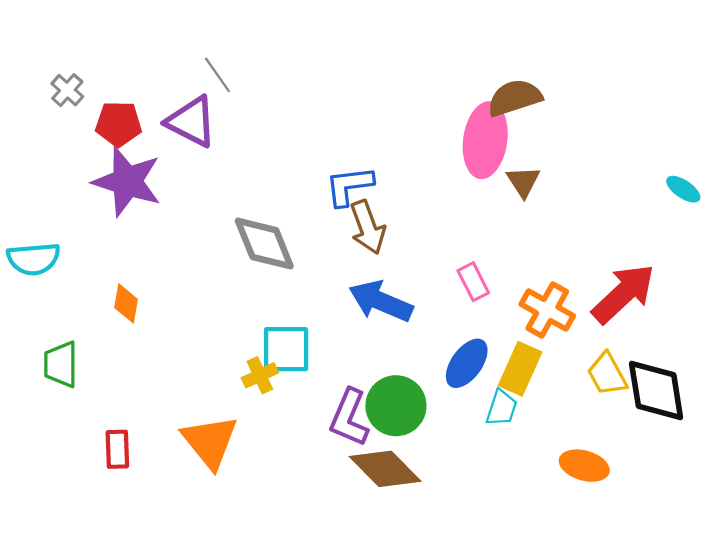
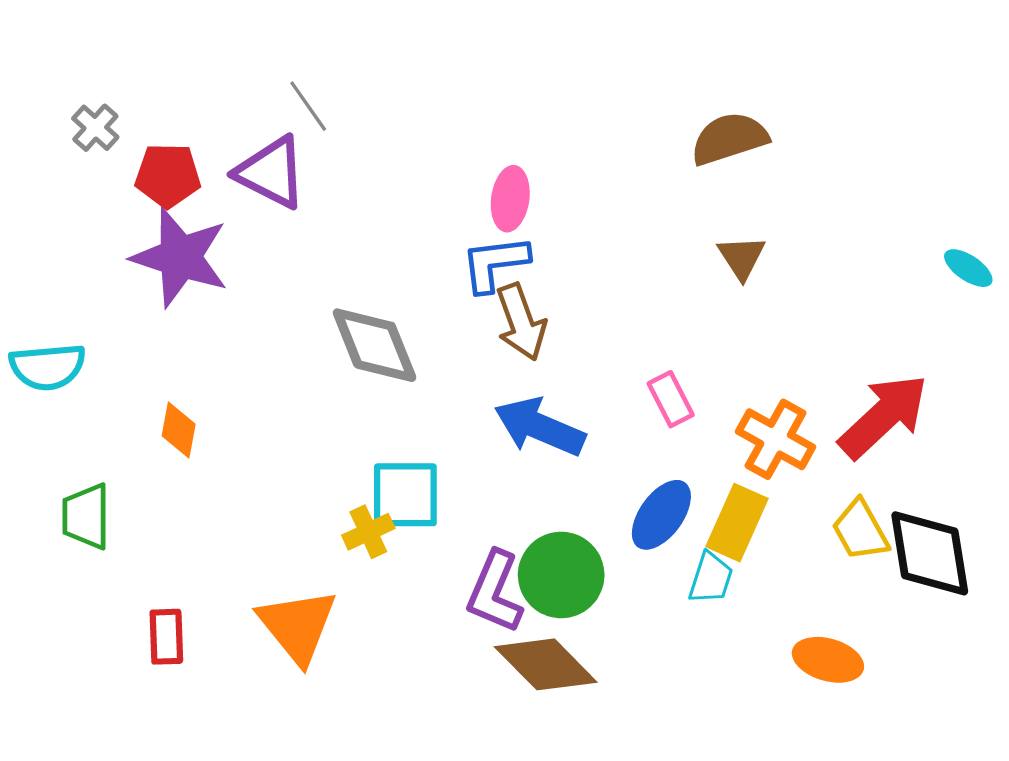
pink ellipse: (485, 140) -> (510, 199), moved, size x0.6

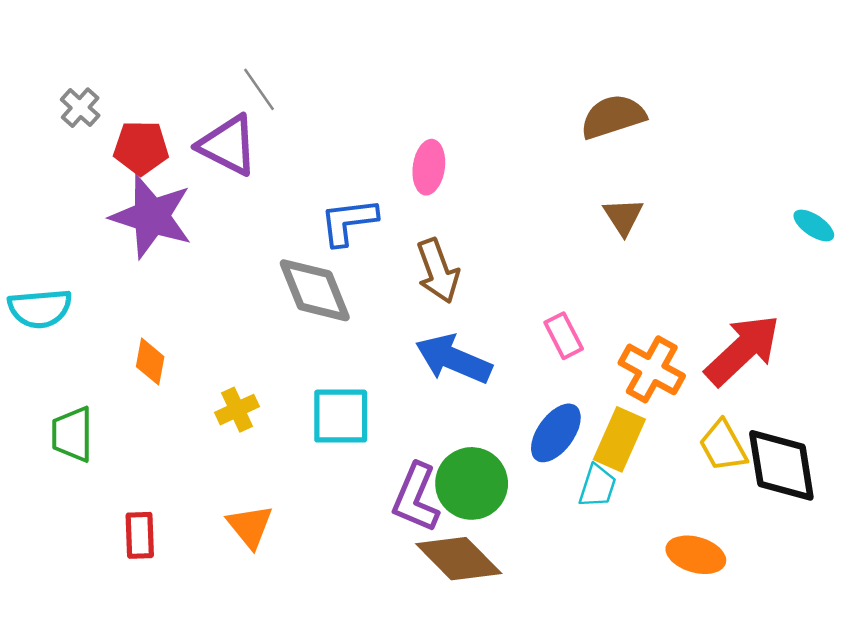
blue L-shape: (495, 263) -> (348, 222), moved
yellow cross: (368, 532) -> (237, 410), moved
orange triangle: (297, 626) -> (250, 526), size x0.7

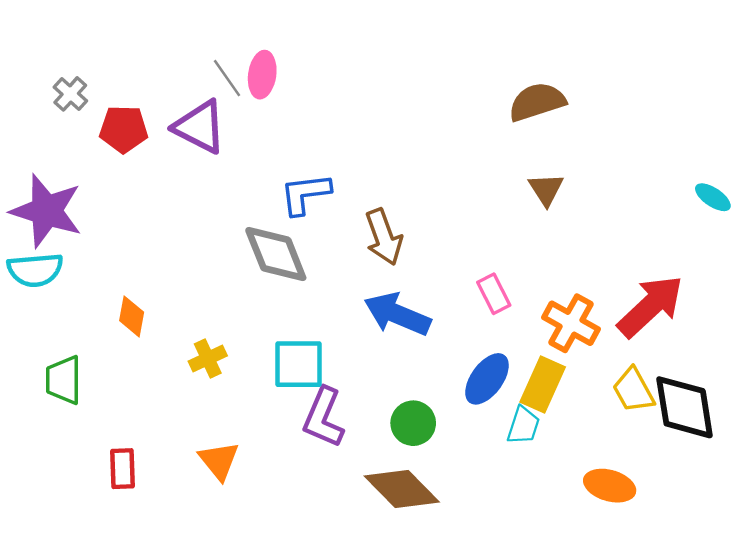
pink ellipse: (429, 167) -> (262, 75), moved
purple star: (151, 216) -> (46, 211), moved
green circle: (472, 483) -> (413, 423), size x0.7
purple L-shape: (416, 498) -> (323, 417), moved

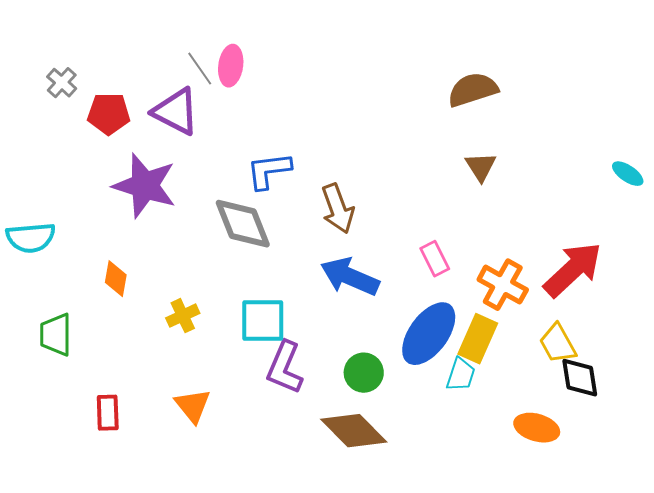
purple star: (46, 211) -> (145, 186), moved
blue ellipse: (487, 379) -> (429, 334), size x1.4
black diamond: (685, 407) -> (580, 378), moved, size x0.7

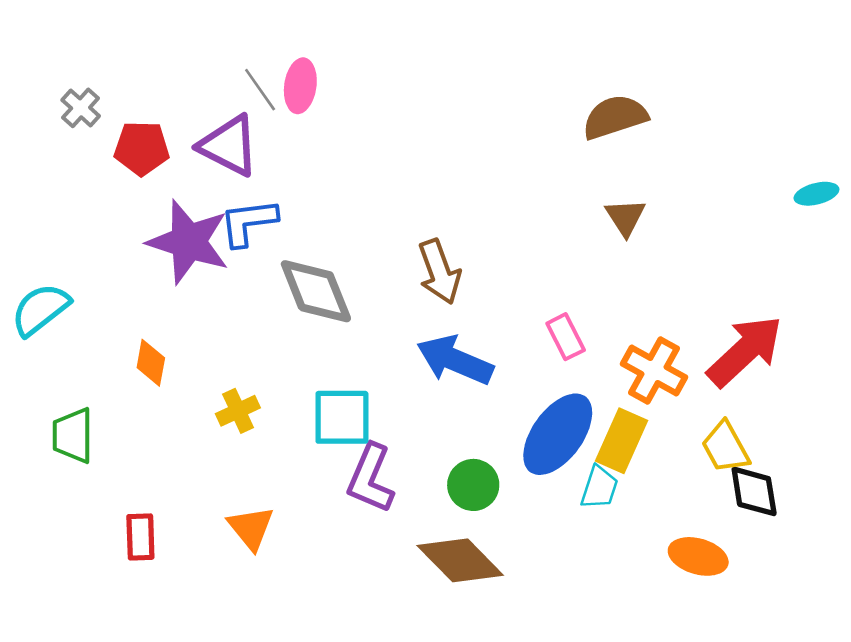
blue L-shape: (269, 171) -> (248, 222), moved
cyan ellipse: (628, 174) -> (816, 194), moved, turned -48
cyan semicircle: (31, 238) -> (40, 309), turned 147

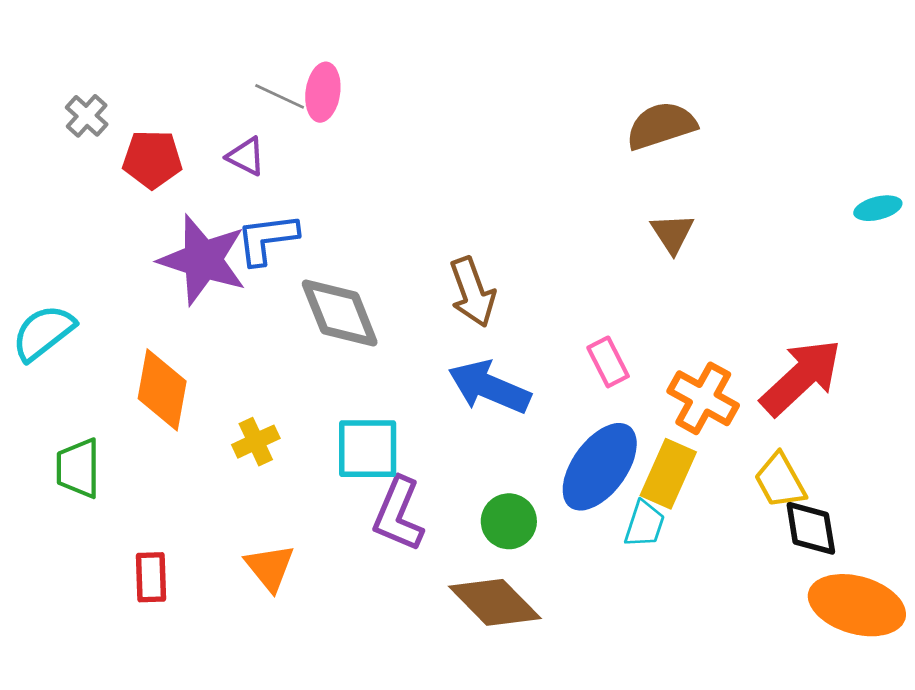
gray line: (260, 90) -> (280, 96), turned -30
purple triangle: (229, 146) -> (246, 156), size x0.6
orange diamond: (151, 363) -> (162, 390), size x1.6
orange ellipse: (698, 556) -> (857, 605), moved, size x1.5

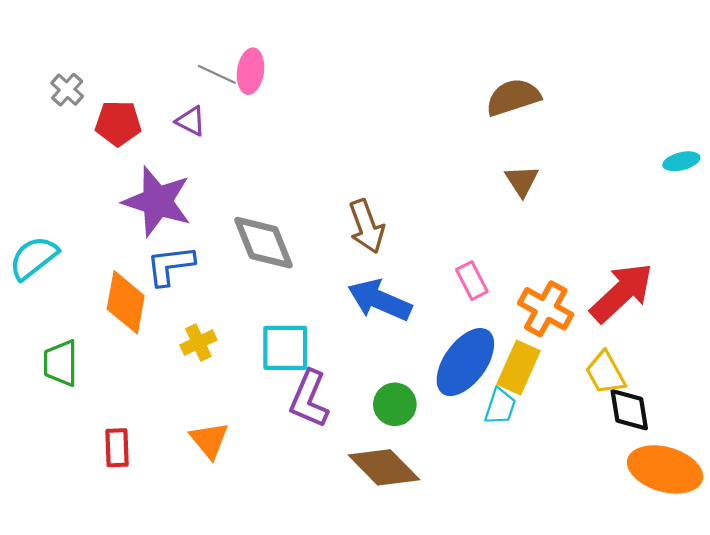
blue L-shape: (267, 239) -> (170, 265), moved

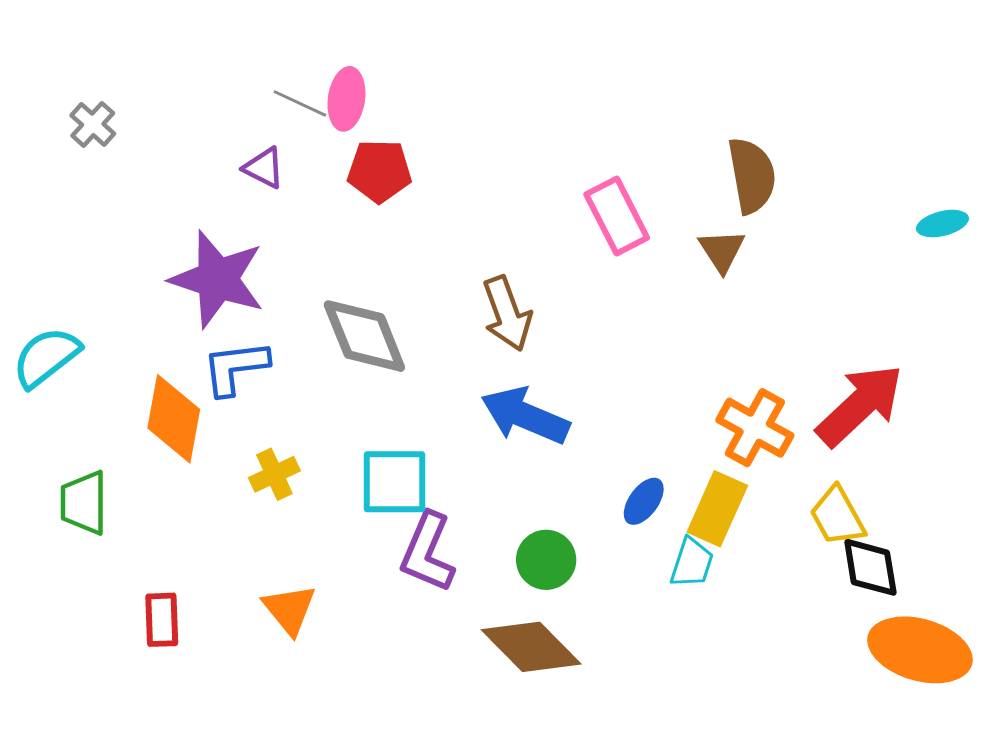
brown semicircle: (513, 97) -> (752, 175), moved, turned 98
red pentagon: (118, 123) -> (379, 171), moved
pink rectangle: (472, 281) -> (617, 216), moved, size x1.4
blue ellipse: (465, 362) -> (644, 501), size x0.5

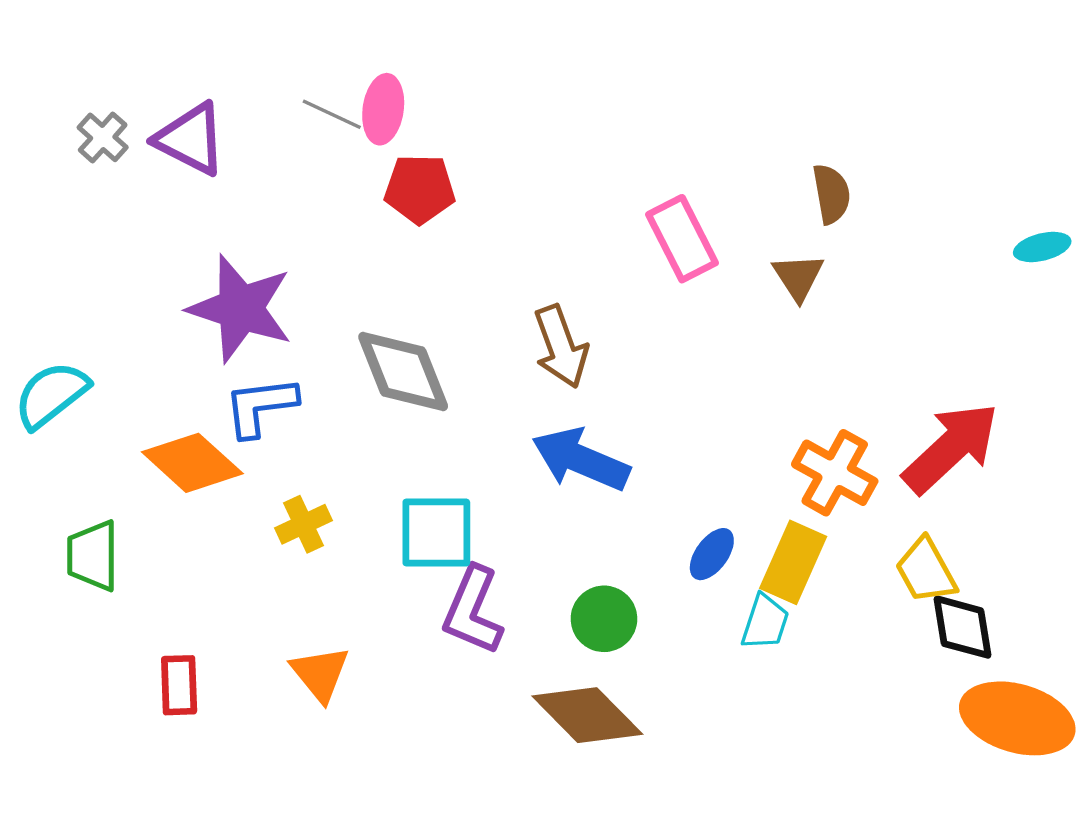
purple triangle: (264, 168) -> (191, 139), moved, size x1.6
brown semicircle: (752, 175) -> (831, 194), size x0.7
orange diamond: (174, 419) -> (192, 463), turned -58

